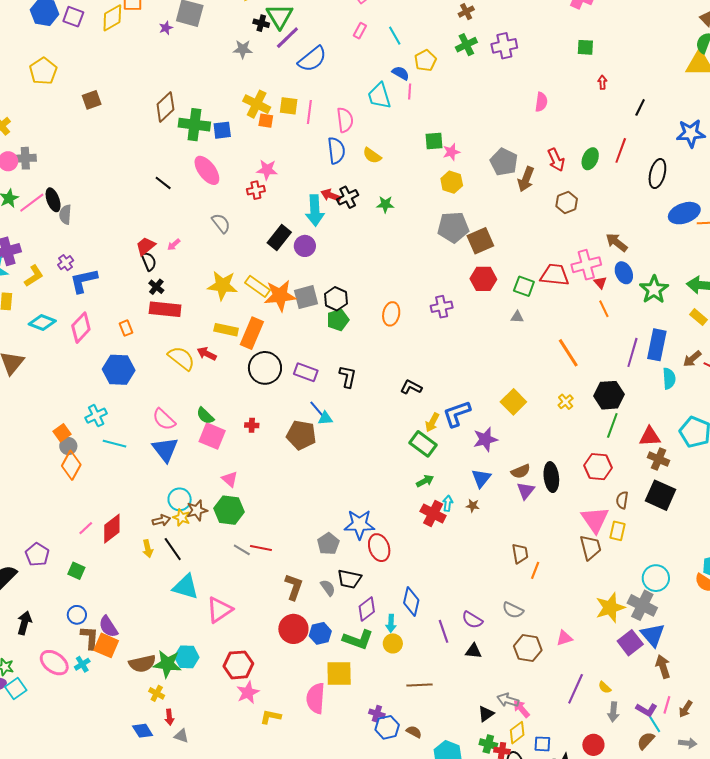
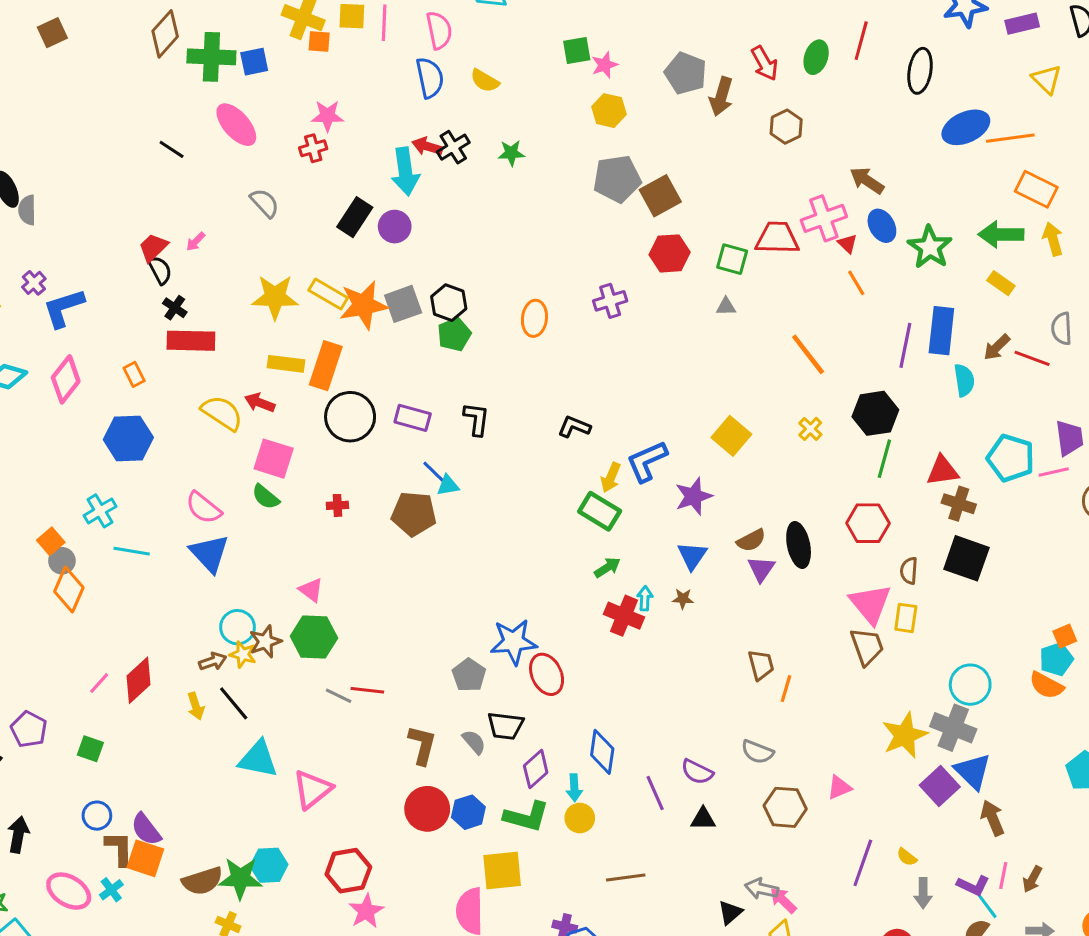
pink square: (212, 436) -> (274, 459), moved

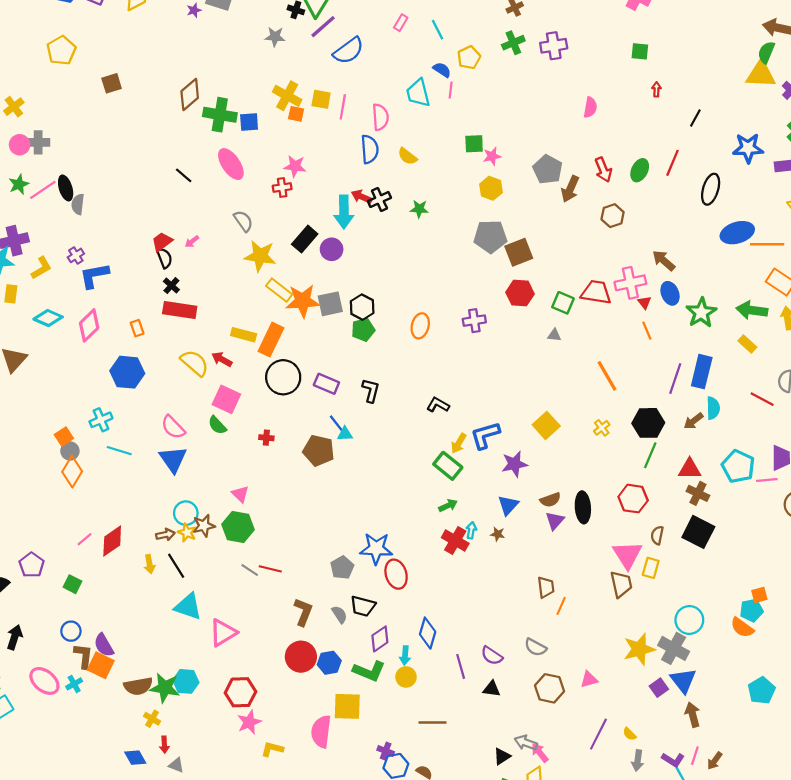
yellow star: (275, 297) -> (260, 256), moved
brown arrow: (997, 347) -> (693, 421), moved
purple square: (940, 786) -> (659, 688), size x0.7

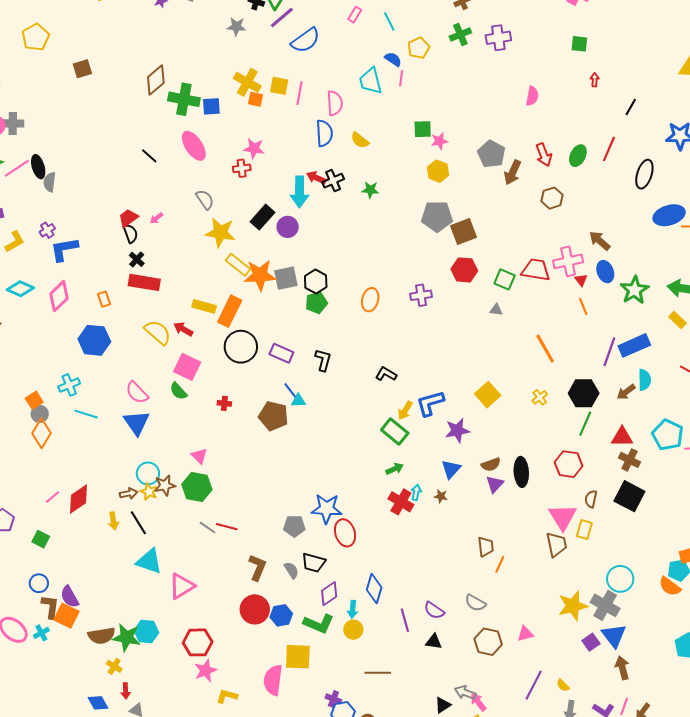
blue rectangle: (702, 372) -> (634, 345), turned 52
gray pentagon: (342, 568) -> (294, 526), turned 30

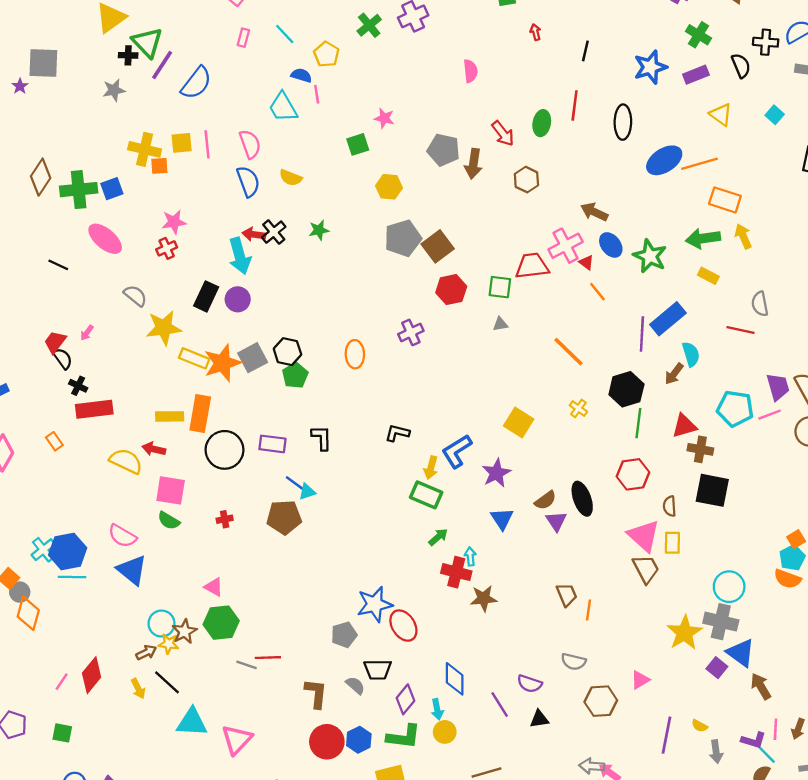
pink star: (439, 141) -> (384, 118), moved, turned -30
blue hexagon: (94, 340) -> (68, 551), moved
brown star: (441, 496) -> (484, 598), moved, size x1.6

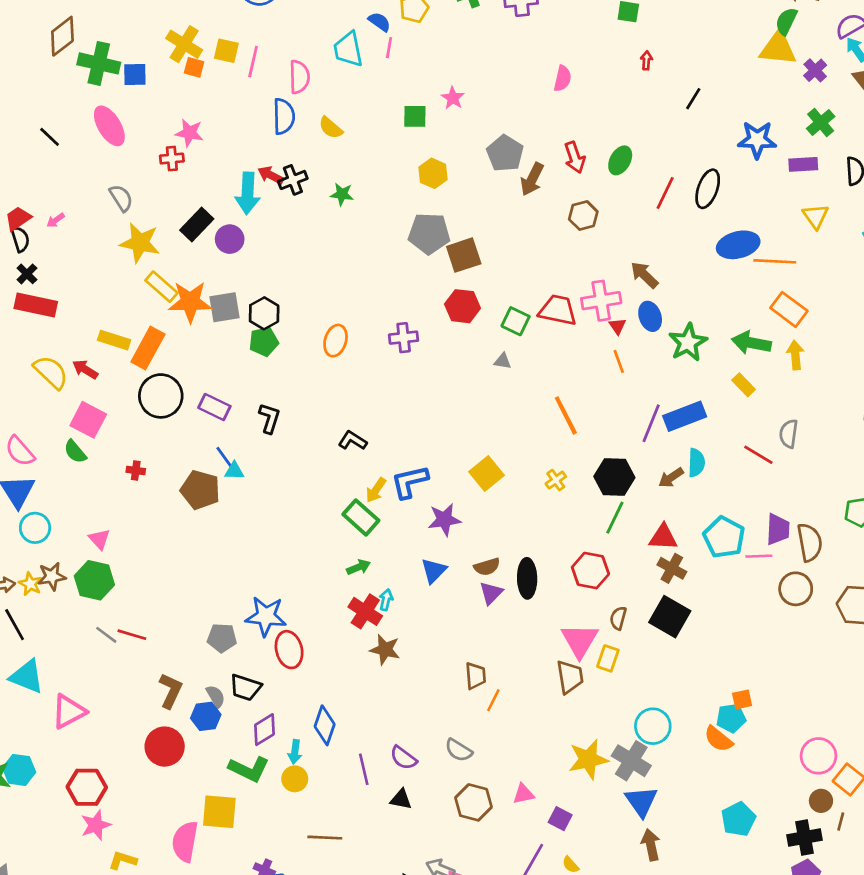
red line: (575, 105) -> (665, 193), moved
cyan circle: (162, 624) -> (35, 528), moved
purple square: (717, 668) -> (560, 819), moved, turned -30
blue hexagon: (359, 740) -> (206, 716), moved

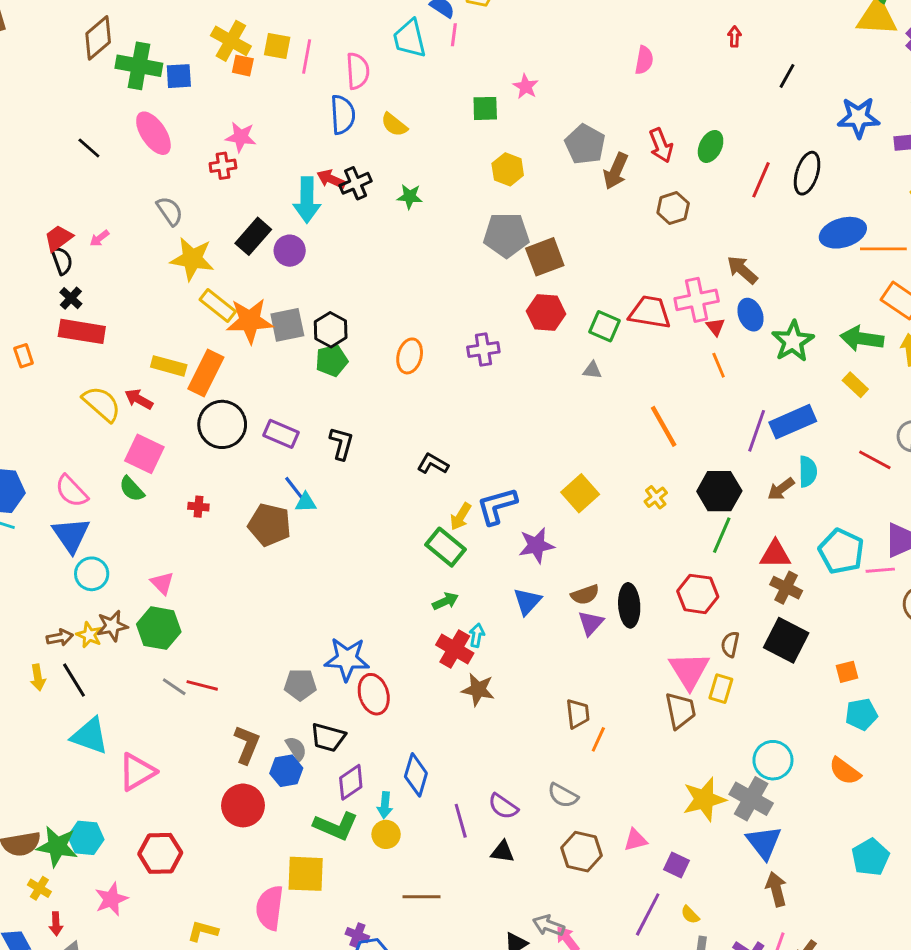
orange square: (742, 699) -> (847, 672), moved
cyan pentagon: (731, 718) -> (861, 714), moved
pink star: (96, 825) -> (111, 899), moved

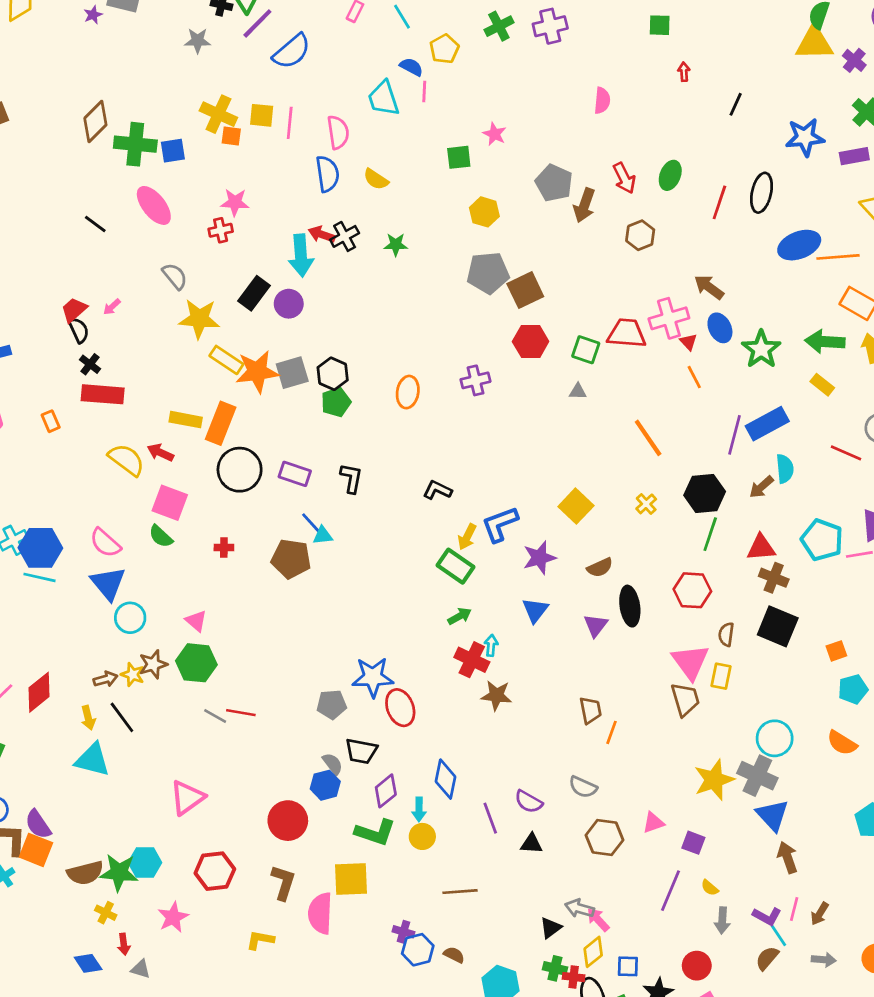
brown semicircle: (585, 595) -> (600, 567), moved
cyan triangle: (90, 736) -> (92, 760), moved
brown L-shape: (247, 744) -> (283, 883), moved

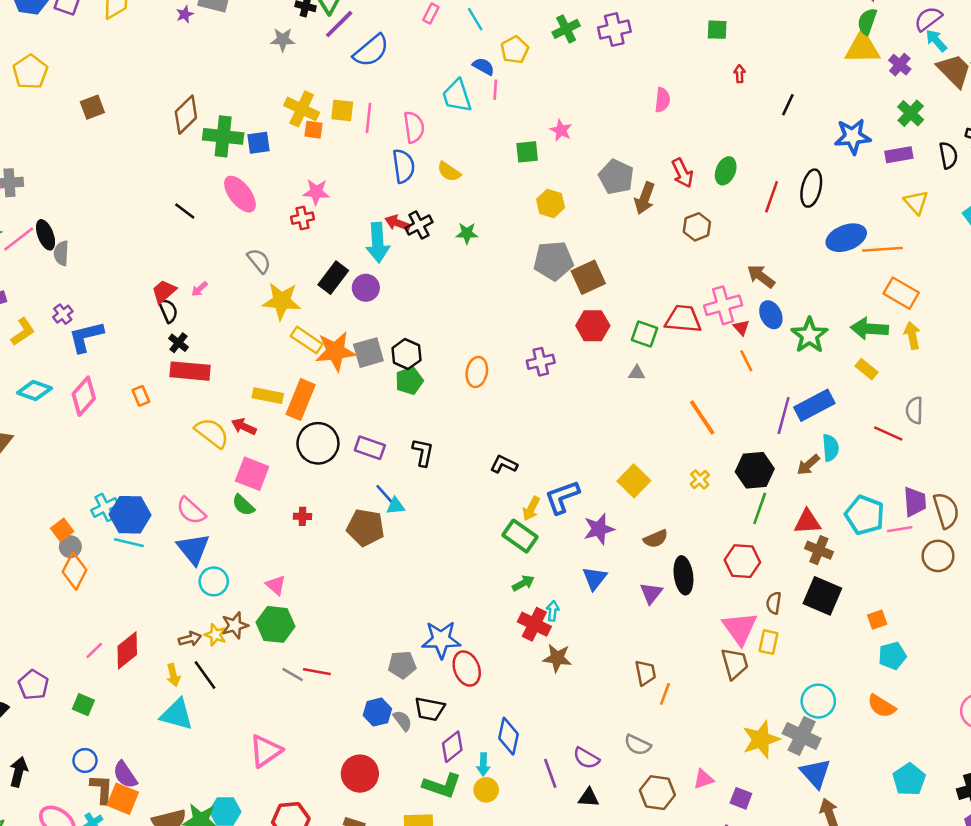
blue hexagon: (325, 785) -> (377, 712), moved

